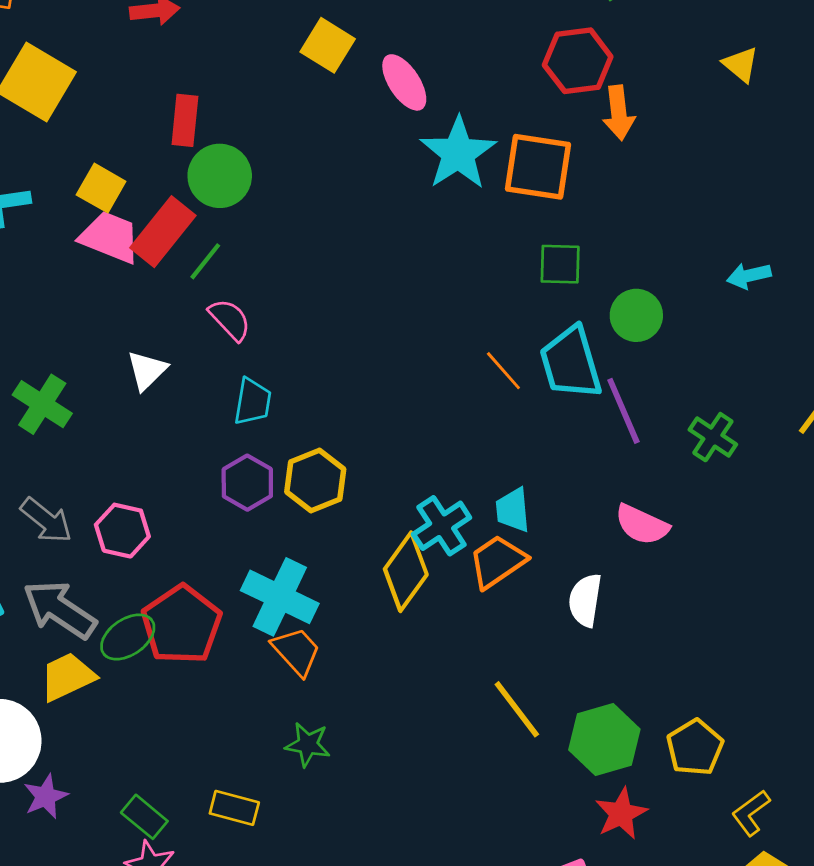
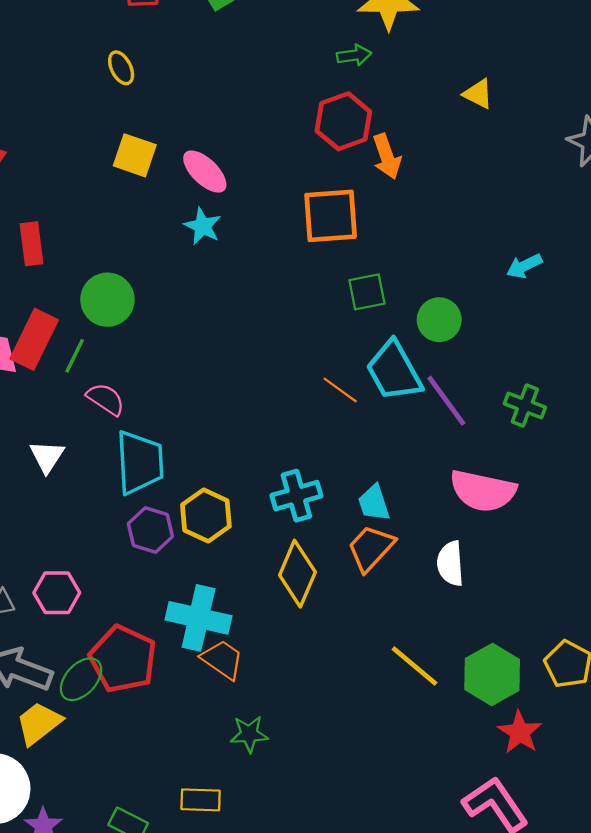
cyan star: (458, 153) -> (203, 226), moved, size x0.6
green circle: (220, 176) -> (107, 300), moved
cyan trapezoid: (253, 402) -> (140, 462), size x1.6
pink semicircle: (642, 525) -> (483, 491), size x1.4
cyan cross: (442, 526) -> (296, 496), moved, turned 30

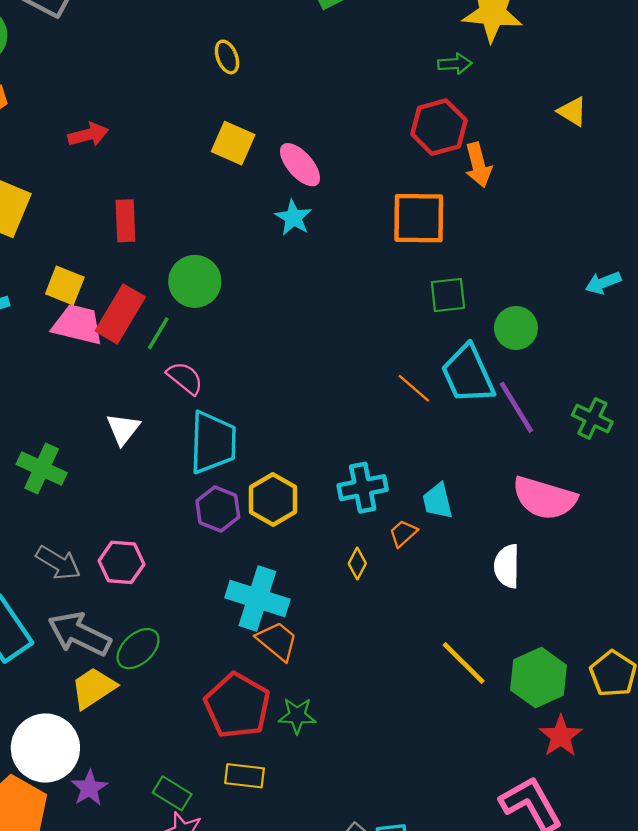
orange trapezoid: (371, 548) -> (403, 533), moved, size x0.6
yellow diamond: (297, 574) -> (357, 563), size x0.5
red pentagon: (123, 659) -> (237, 706), moved

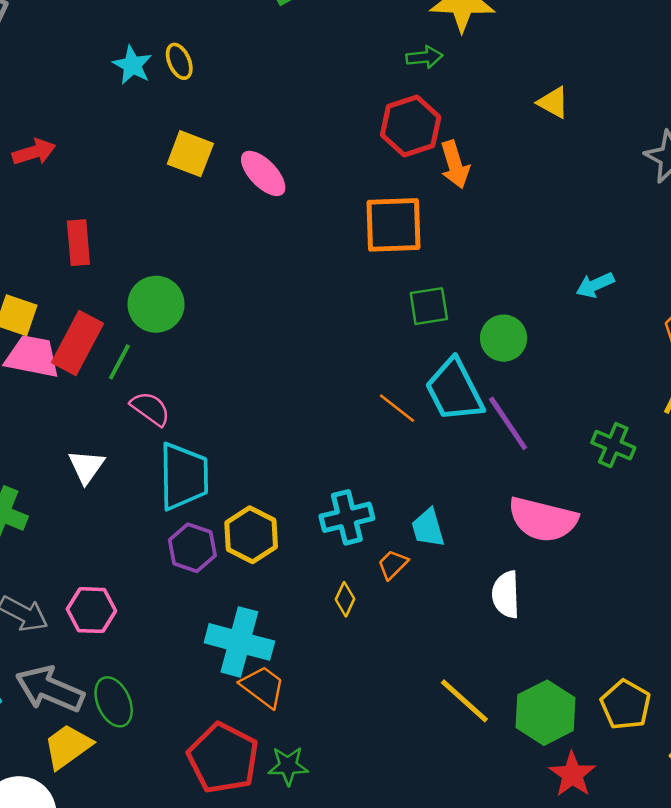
cyan star: (293, 218) -> (132, 65), moved
green cross: (592, 418) -> (613, 445), moved
green ellipse: (138, 649) -> (114, 702), turned -69

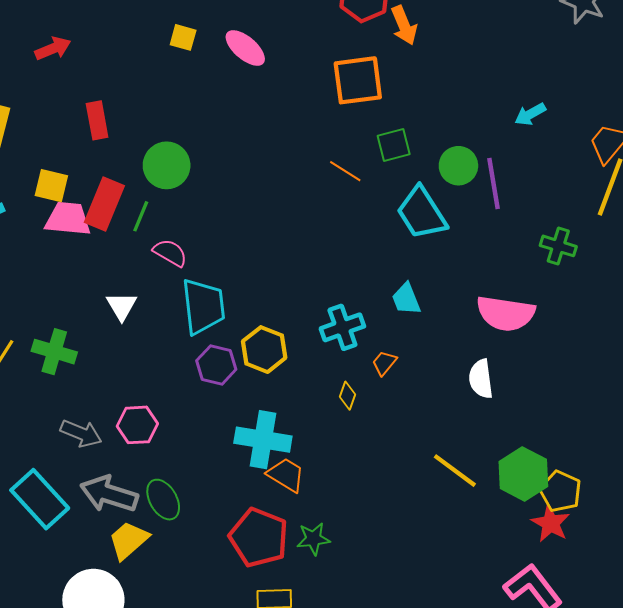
yellow square: (190, 154) -> (183, 37), size x0.7
orange line: (397, 408) -> (345, 171), moved
purple line: (508, 423) -> (493, 183), moved, turned 30
cyan trapezoid: (428, 528) -> (406, 299), moved
yellow pentagon: (626, 705) -> (560, 491), moved

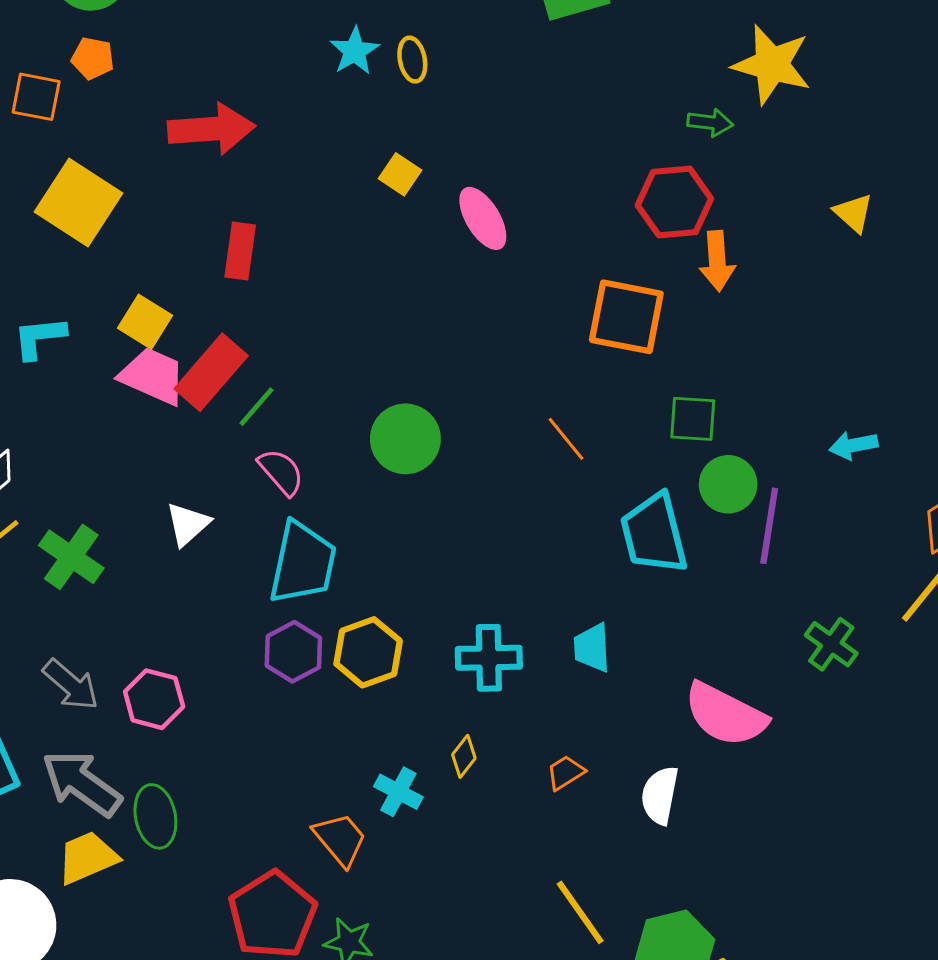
red arrow: (53, 48) -> (211, 129), size x1.6
green square: (394, 145) -> (693, 419), moved
green circle: (167, 165) -> (405, 439), moved
orange trapezoid: (384, 363) -> (565, 773), moved
cyan cross: (263, 440) -> (398, 792), moved, size x0.6

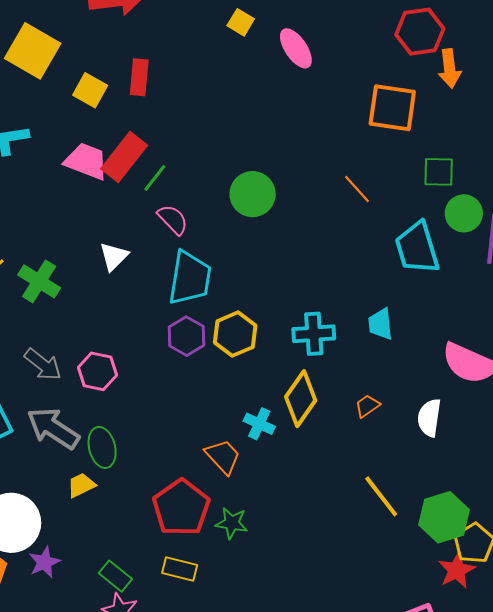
yellow square: (145, 322) -> (90, 90), moved
yellow diamond: (464, 756) -> (301, 399), size x2.0
yellow trapezoid: (87, 858) -> (81, 485), moved, size x0.7

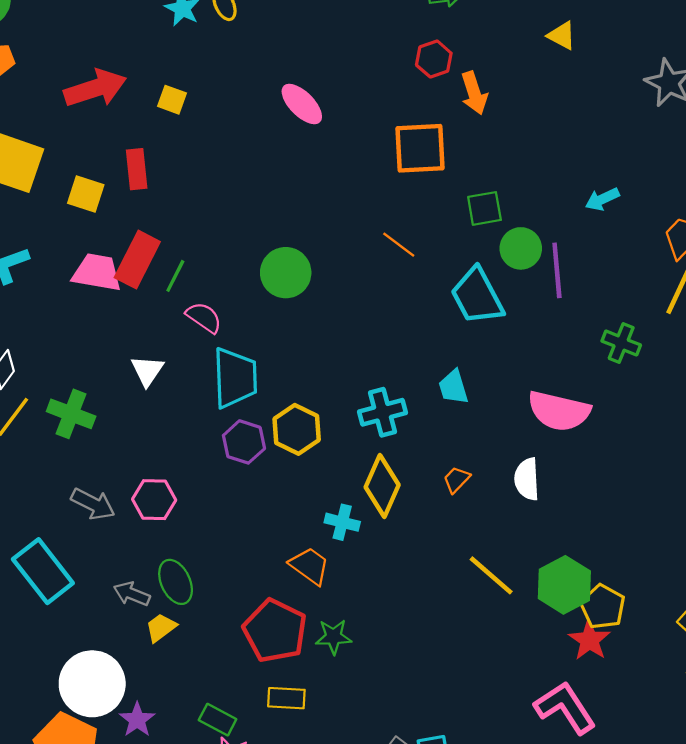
yellow square: (241, 22) -> (172, 100), moved
red hexagon: (420, 32) -> (434, 59), size x0.7
gray arrow: (53, 428) -> (132, 594), moved, size x0.6

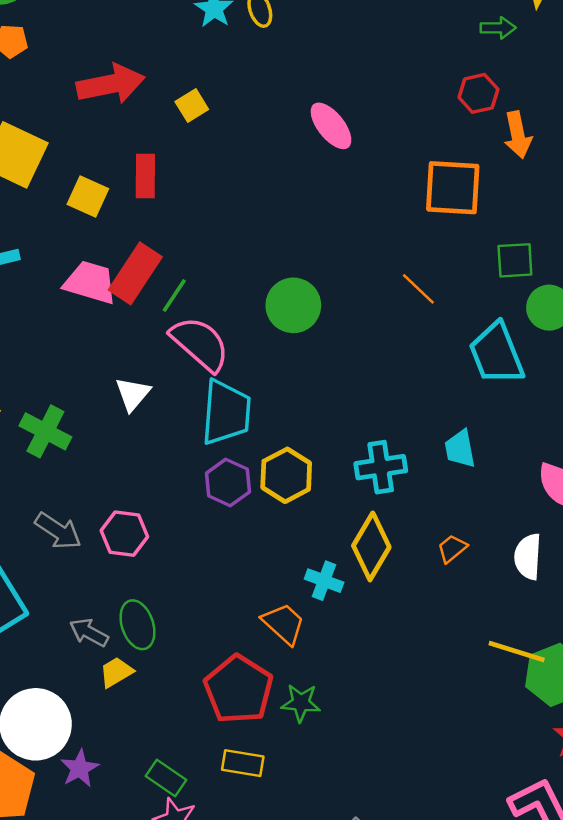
yellow square: (172, 100) -> (192, 106), turned 32
pink semicircle: (204, 317) -> (200, 344), size x1.6
yellow line: (491, 575) -> (517, 652), moved, turned -30

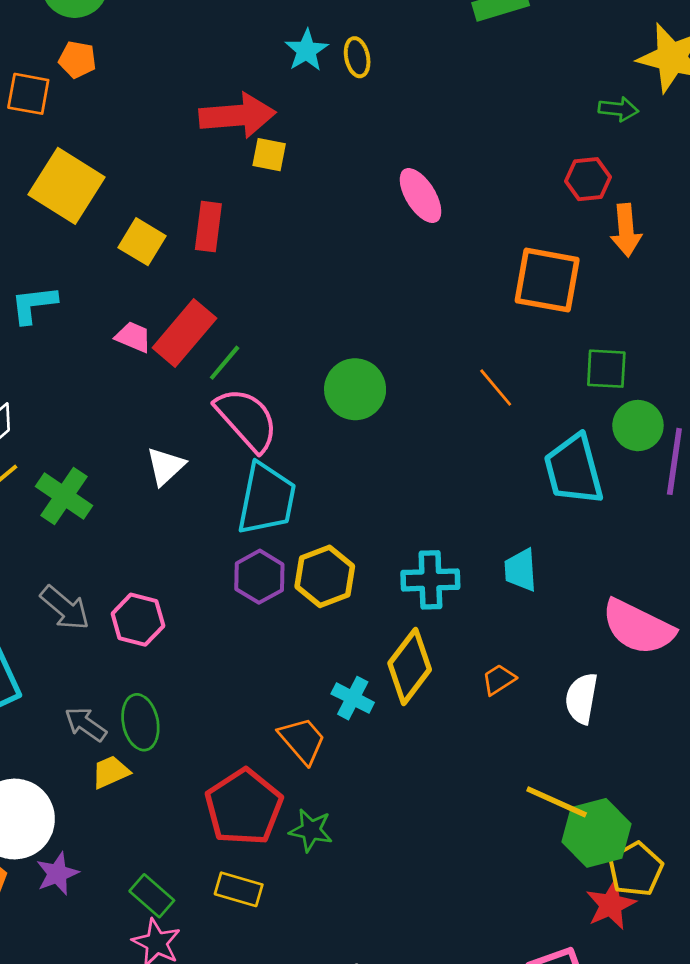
red arrow: (111, 84) -> (237, 115), moved
yellow square: (192, 106) -> (269, 155), turned 36
pink trapezoid: (90, 282) -> (133, 337), size x0.6

